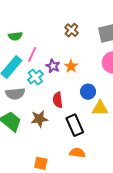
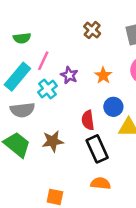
orange star: (71, 66) -> (103, 75), moved
red semicircle: (58, 100) -> (88, 120), moved

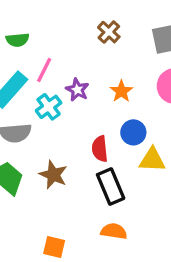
brown star: (53, 141) -> (53, 175), turned 30

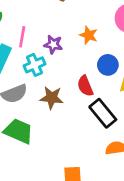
cyan cross: (49, 107) -> (34, 65), turned 30
brown star: (53, 175) -> (52, 98), moved

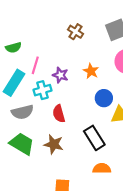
red semicircle: (85, 86) -> (59, 114), moved
brown star: (52, 98) -> (54, 144), moved

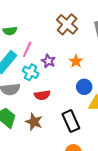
brown cross: (76, 32) -> (67, 24), size x1.5
cyan cross: (43, 90) -> (31, 72), turned 35
red semicircle: (59, 114) -> (42, 95), turned -91

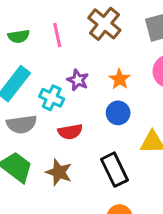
pink line: (27, 49) -> (57, 35), moved, turned -35
blue circle: (84, 87) -> (118, 113), moved

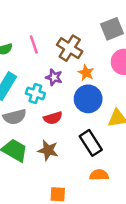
brown cross: (104, 24) -> (70, 48), moved
blue circle: (118, 113) -> (88, 99), size x1.5

